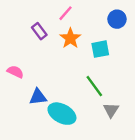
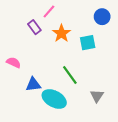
pink line: (66, 13) -> (49, 11), moved
green line: (94, 86) -> (70, 75), moved

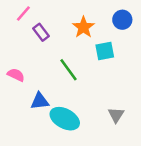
pink line: (49, 11) -> (23, 13), moved
orange star: (61, 33) -> (83, 27), moved
green line: (70, 75) -> (68, 70), moved

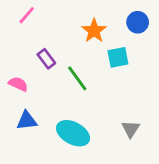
purple rectangle: (41, 32) -> (46, 59), moved
blue triangle: (40, 101) -> (27, 121), moved

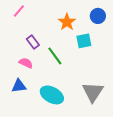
pink semicircle: (18, 84) -> (26, 63), moved
gray triangle: (131, 129) -> (93, 92), size x1.6

